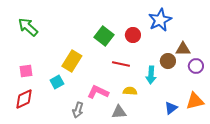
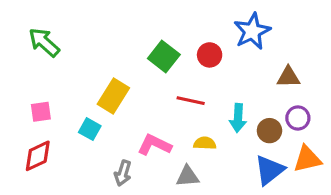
brown circle: (168, 61) -> (269, 131), moved
purple circle: (196, 66) -> (298, 118), moved
cyan square: (57, 82) -> (90, 129), turned -32
blue triangle: (171, 108) -> (269, 170), size x1.5

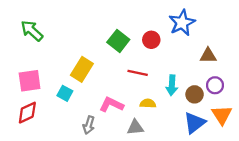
pink square: (41, 112) -> (30, 81), size x1.5
orange triangle: (307, 159) -> (222, 115), turned -50

